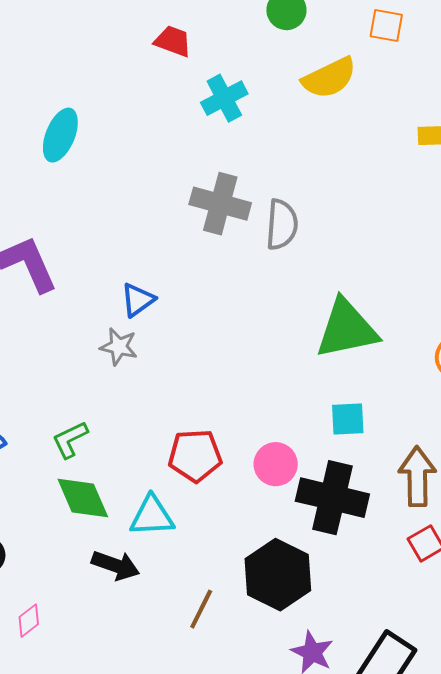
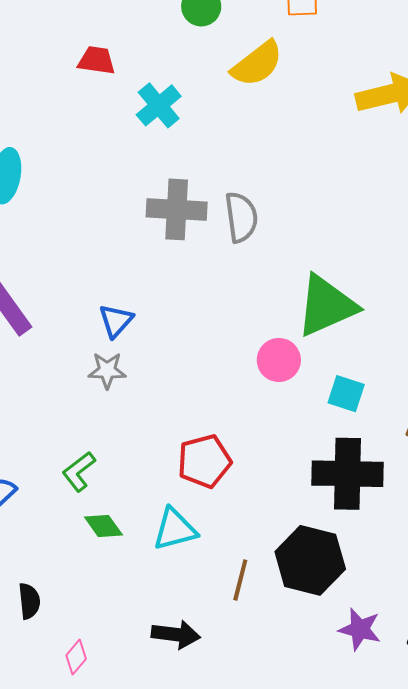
cyan square: (348, 419) -> (346, 394), turned 33
pink circle: (276, 464) -> (279, 360), moved
green diamond: (83, 498) -> (103, 526), size x0.7
black arrow: (116, 565) -> (176, 634), moved
brown line: (201, 609) -> (240, 580), moved

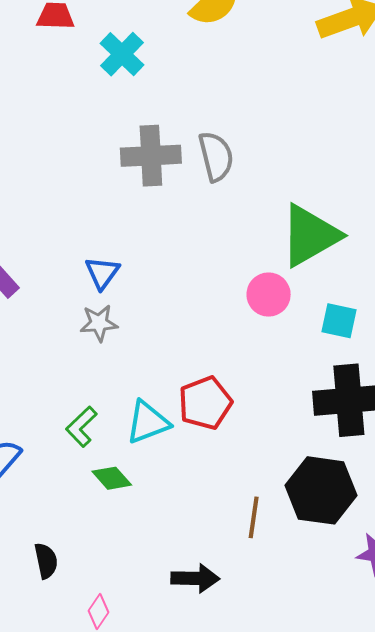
cyan triangle: (175, 529) -> (148, 422), moved

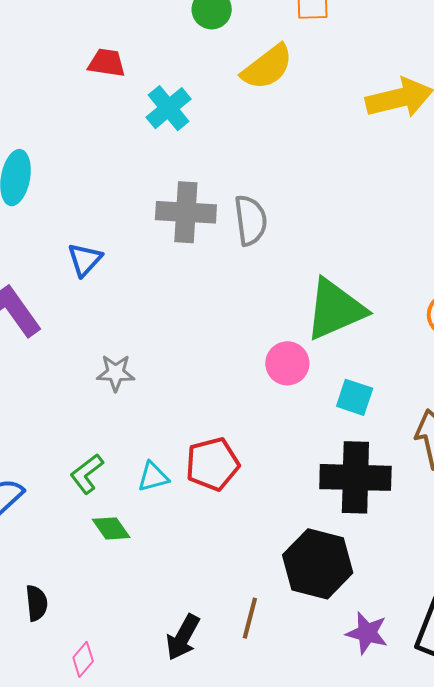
blue triangle: (102, 273) -> (85, 260), moved
cyan triangle: (148, 422) -> (153, 477), size x0.7
brown line: (254, 517) -> (250, 618), moved
black arrow: (195, 578) -> (183, 637), turned 111

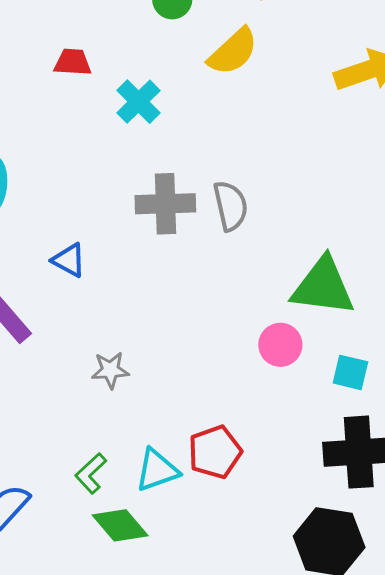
blue triangle: (85, 260) -> (69, 260), turned -39
green triangle: (335, 309) -> (323, 287), turned 36
cyan triangle: (153, 477) -> (157, 470), size x1.4
green diamond: (111, 528) -> (120, 525), size x1.4

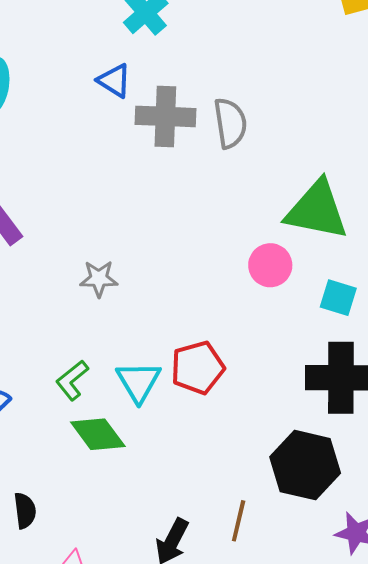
blue triangle: (69, 260) -> (114, 81), moved
cyan triangle: (157, 470) -> (139, 382), turned -45

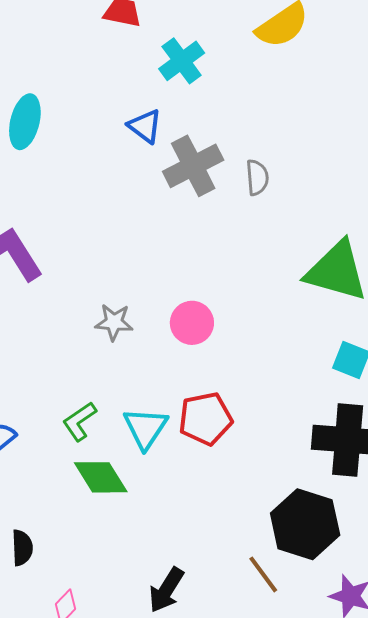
gray cross: (165, 116) -> (193, 166), turned -34
gray semicircle: (230, 123) -> (257, 177), size x0.7
pink circle: (270, 265) -> (192, 323), moved
brown line: (239, 521) -> (263, 574), moved, turned -54

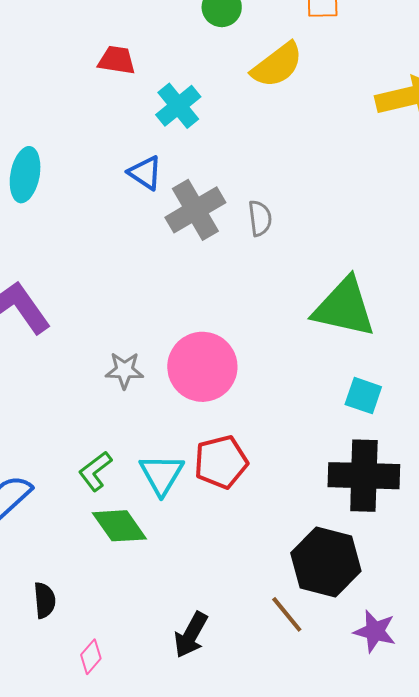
pink circle: (192, 323) -> (202, 367), size x1.6

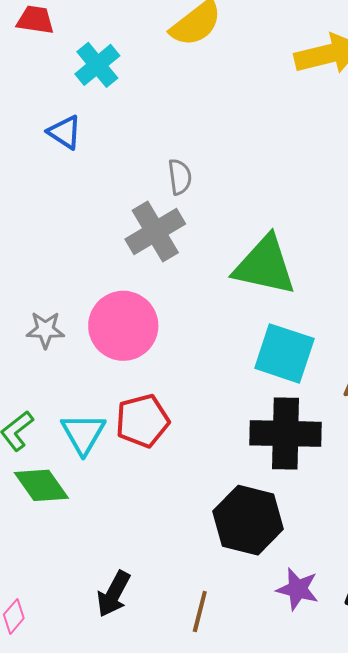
gray cross: (195, 210) -> (155, 232), moved
cyan square: (363, 396) -> (284, 353), size x1.6
brown line: (287, 614) -> (200, 611), moved, turned 54

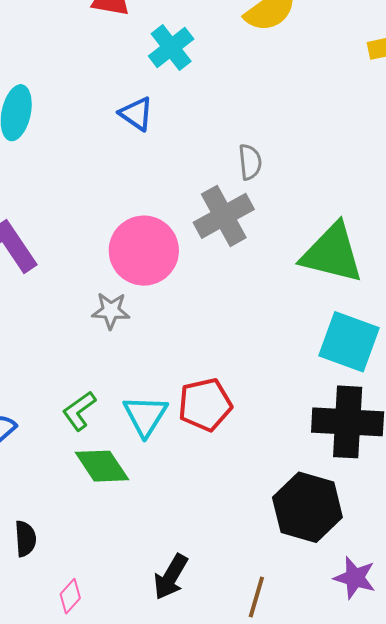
pink circle: (123, 326) -> (144, 251), moved

